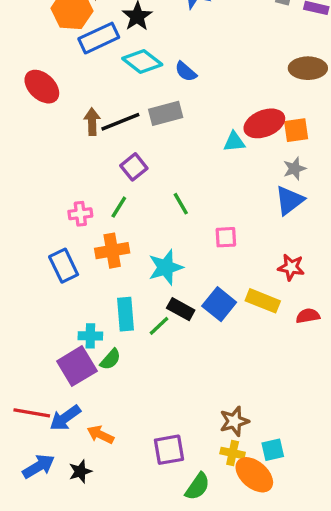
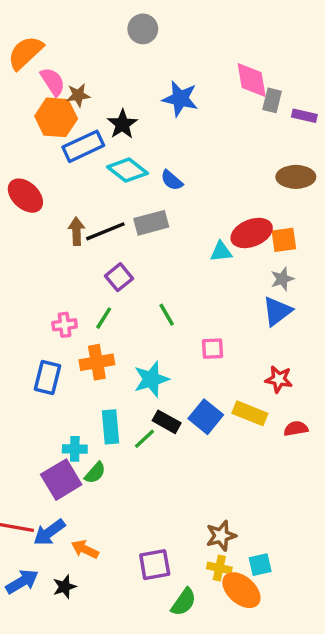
blue rectangle: (64, 266) -> (48, 378), turned 40

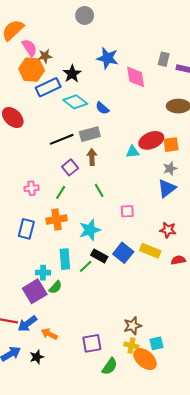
pink diamond: (252, 80) -> (136, 77), moved
brown arrow: (76, 231) -> (92, 157), moved
pink cross: (65, 325) -> (32, 188), moved

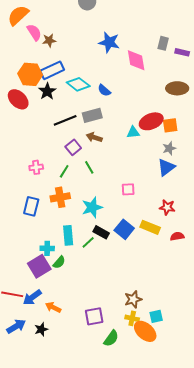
orange hexagon: (32, 70) -> (30, 74), moved
black star: (72, 74) -> (47, 91), moved
brown arrow: (92, 157) -> (94, 137), turned -70
green line: (99, 190) -> (89, 167), moved

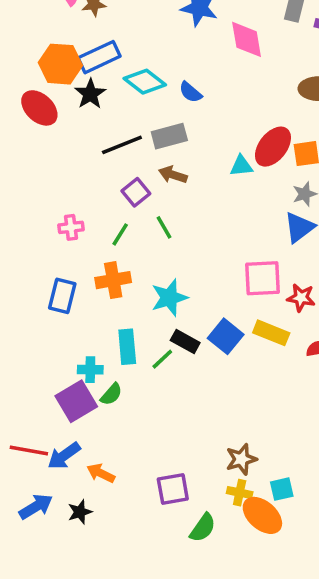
red ellipse: (151, 121) -> (273, 147), turned -30
pink square: (128, 189) -> (262, 278), moved, size x1.6

